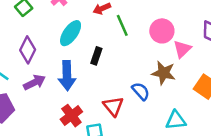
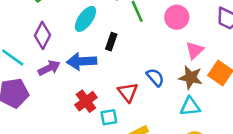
pink triangle: (182, 49) -> (195, 50), moved
brown star: (164, 73) -> (191, 77), moved
blue arrow: (67, 76) -> (82, 61), turned 88

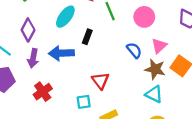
purple arrow: (49, 68) -> (33, 58), turned 126
blue semicircle: (155, 77) -> (134, 50), moved
red cross: (86, 101) -> (43, 92), moved
cyan triangle: (190, 106) -> (154, 94), turned 30

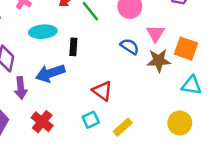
cyan ellipse: (65, 17) -> (43, 32), turned 65
cyan triangle: (154, 94) -> (192, 85), moved

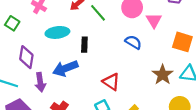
pink triangle: (155, 33) -> (154, 20), moved
brown star: (159, 61) -> (163, 75), moved, turned -30

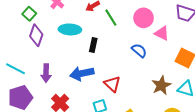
pink triangle: (154, 20) -> (162, 33), turned -42
purple diamond: (26, 57) -> (36, 35), moved
blue arrow: (65, 68) -> (82, 73), moved

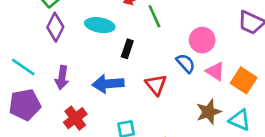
pink circle: (144, 18) -> (202, 40), moved
pink triangle: (162, 33) -> (215, 71), moved
red triangle: (112, 84) -> (156, 85), moved

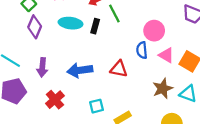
black rectangle: (127, 49) -> (95, 26), moved
blue semicircle: (186, 63) -> (142, 50), turned -140
red triangle: (156, 85) -> (119, 69), turned -36

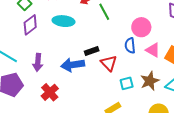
black rectangle: (95, 26) -> (92, 51), moved, turned 56
purple diamond: (35, 27) -> (30, 25), turned 30
red triangle: (119, 69) -> (109, 63), turned 36
cyan square: (97, 106) -> (127, 83), moved

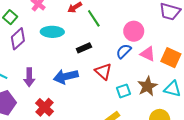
blue semicircle: (130, 46) -> (124, 51), turned 56
black rectangle: (92, 51) -> (84, 48), moved

